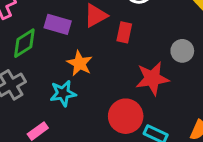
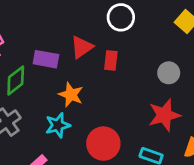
red star: (152, 78) -> (164, 115), moved
red circle: (126, 116) -> (103, 144), moved

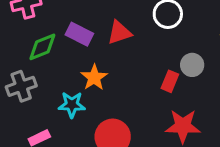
red rectangle: (111, 60) -> (170, 81), moved
gray circle: (169, 73) -> (192, 65), moved

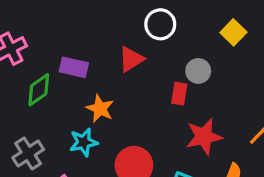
red triangle: (119, 33) -> (131, 59), moved
gray cross: (21, 86) -> (28, 154), moved

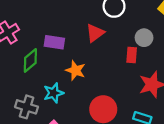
cyan star: (84, 142) -> (53, 93), moved
gray cross: (28, 154) -> (26, 107), turned -35

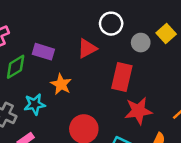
gray circle: (144, 38) -> (141, 43), moved
red rectangle: (132, 55) -> (122, 77), size x1.6

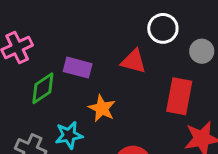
red triangle: (87, 48) -> (134, 61), turned 45

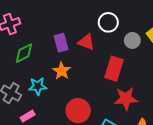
purple rectangle: (78, 68) -> (61, 43), moved, turned 54

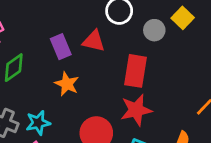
cyan star: (38, 86) -> (38, 123), moved
red star: (126, 99) -> (136, 110), moved

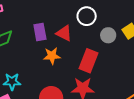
orange star: (67, 84) -> (52, 56), moved, turned 30

